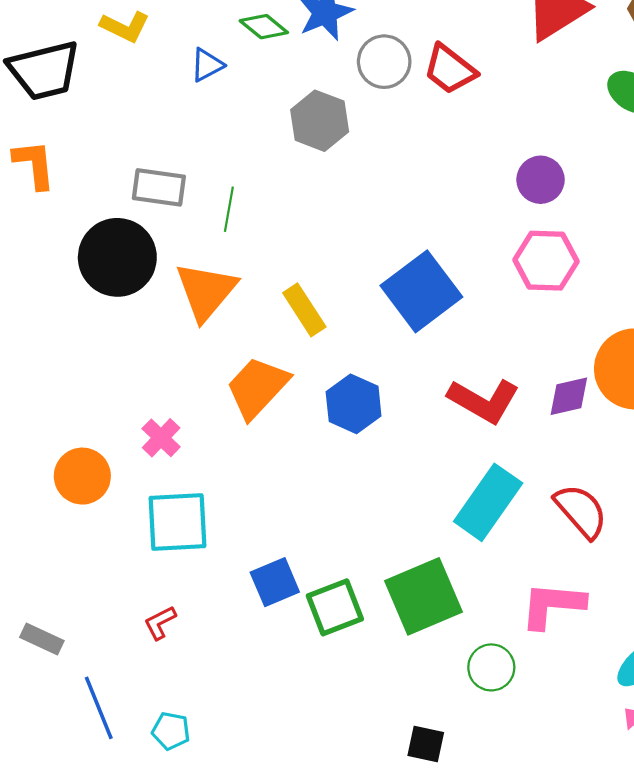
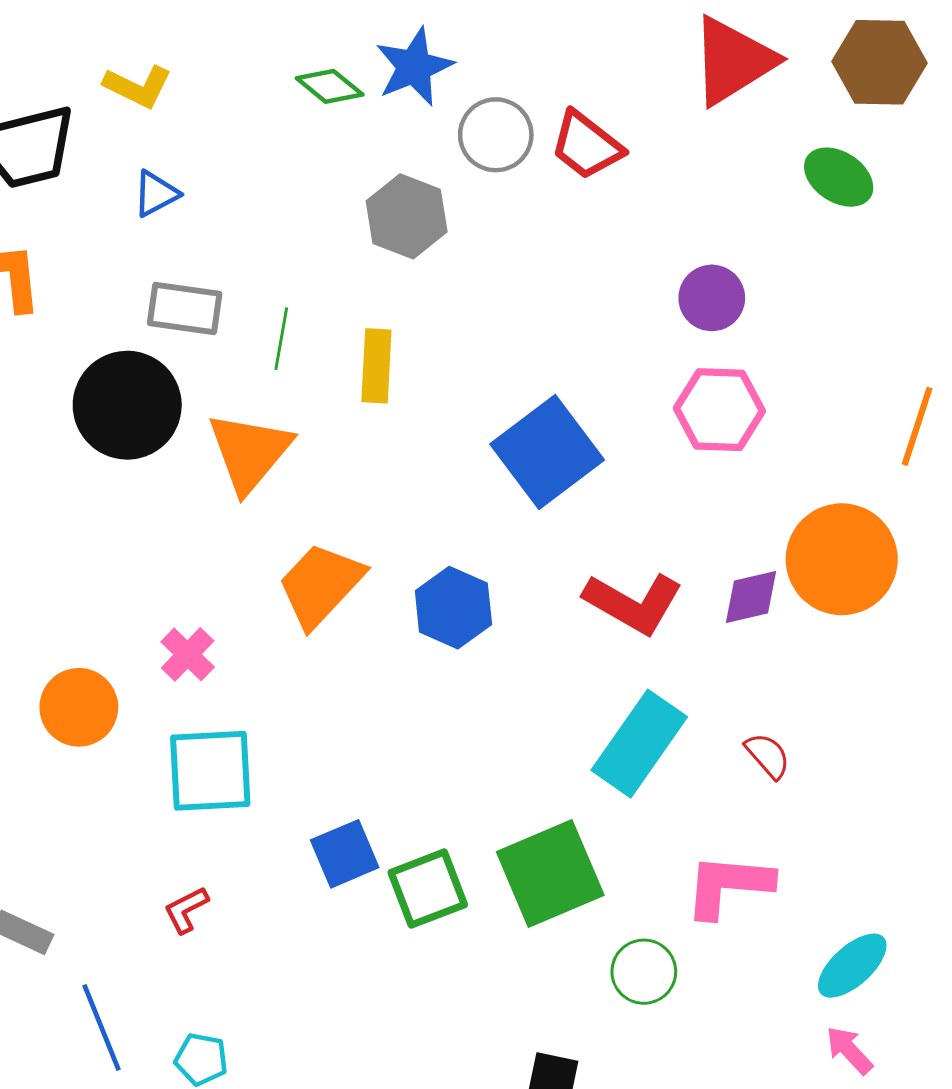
blue triangle: (207, 65) -> (156, 194), moved
yellow rectangle: (304, 310) -> (376, 366), moved, turned 36
red semicircle: (581, 511) -> (768, 756), size x0.6

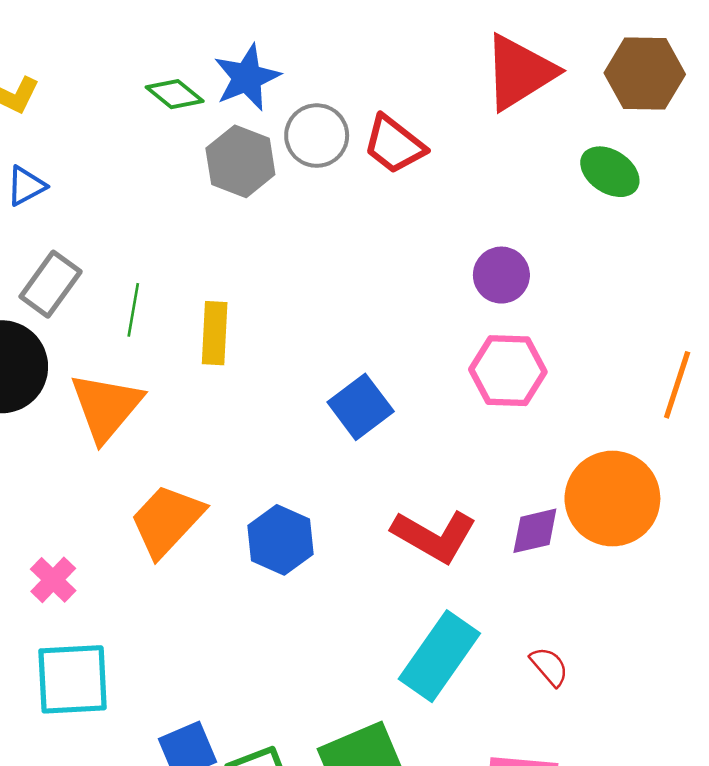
gray hexagon: (407, 216) -> (240, 161), moved
gray rectangle: (185, 308) -> (51, 284), turned -62
blue square: (547, 452) -> (361, 407), size x0.7

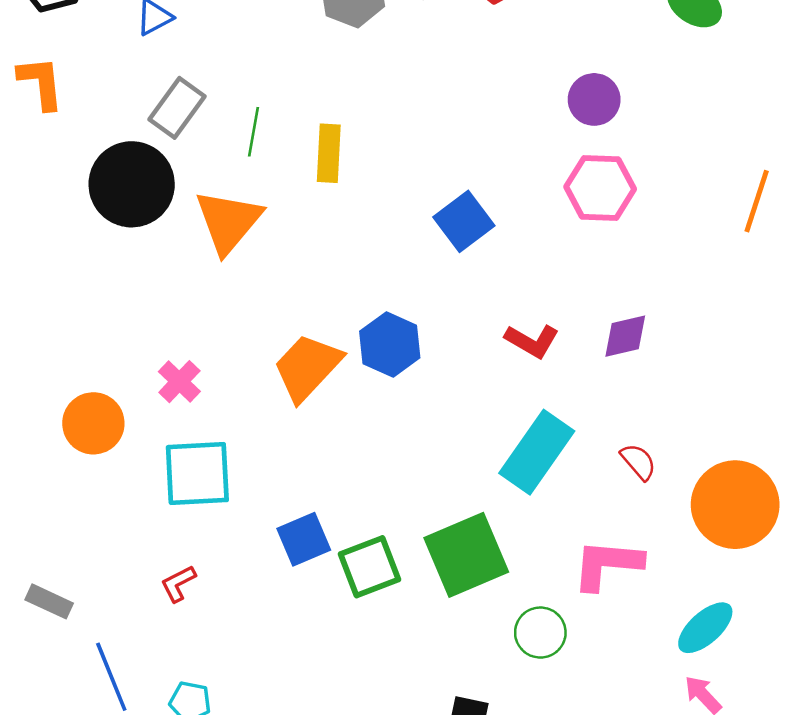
orange circle: (612, 499) -> (735, 505), moved
orange trapezoid: (167, 520) -> (307, 367), moved
red L-shape: (434, 536) -> (532, 341), size x0.7

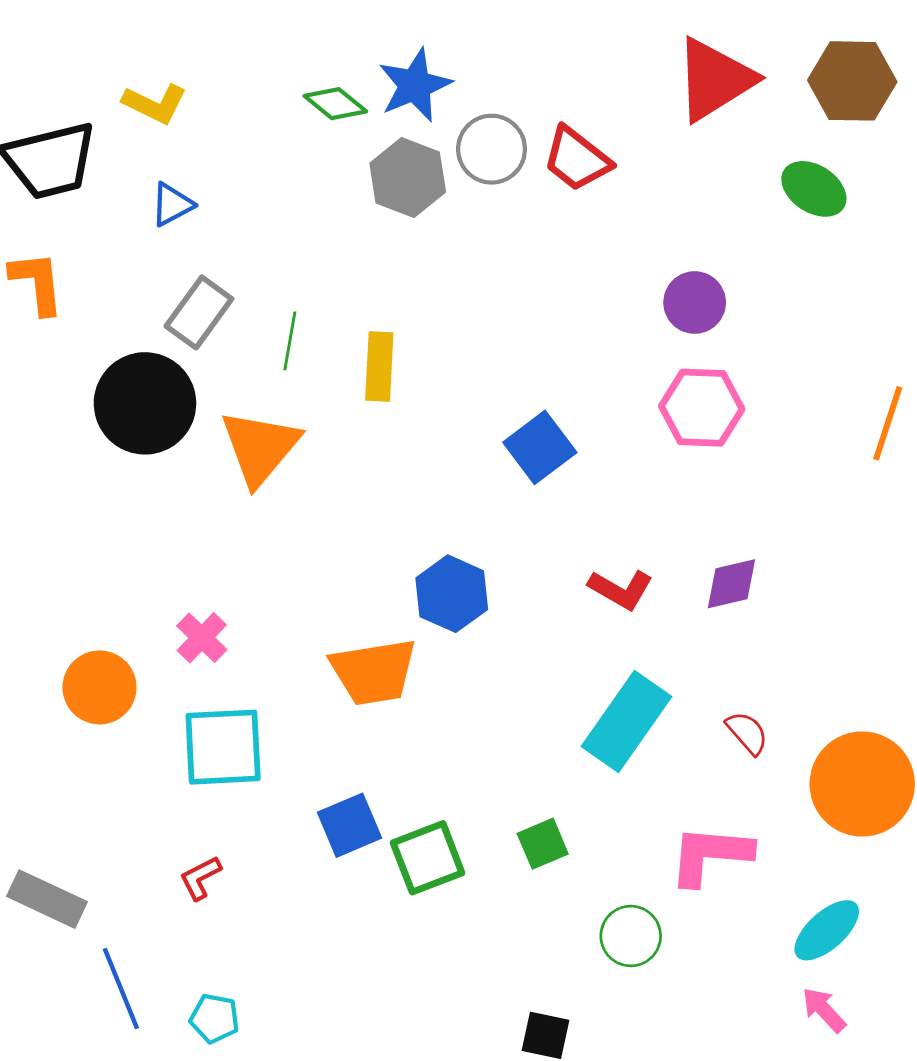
orange trapezoid: (307, 367) -> (374, 672), moved, turned -142
green square: (466, 555) -> (543, 844), size x0.5
gray rectangle: (49, 601) -> (47, 899), size x1.4

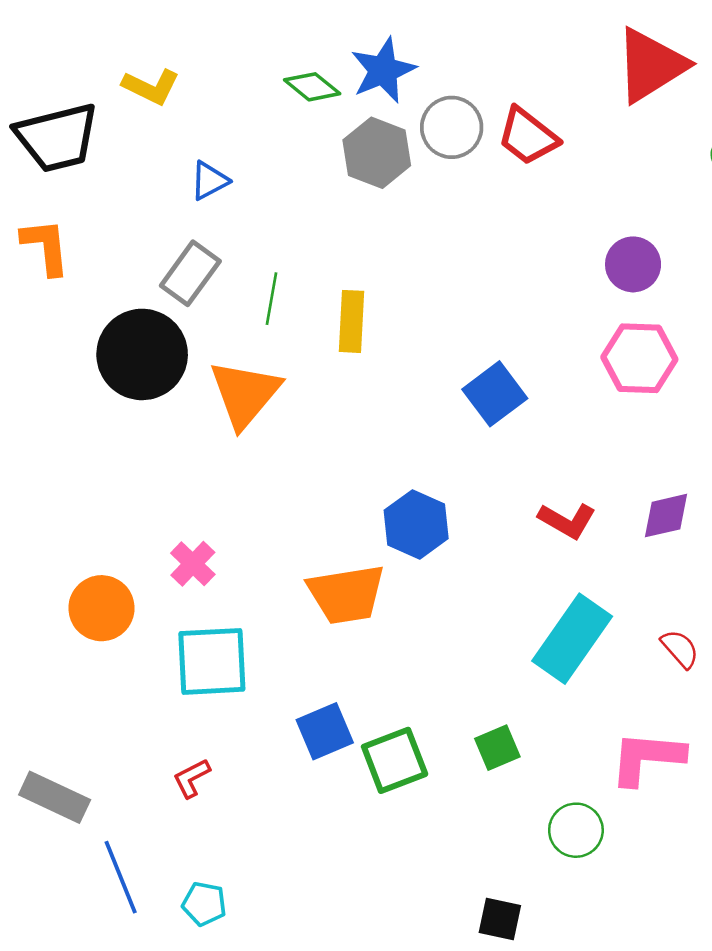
blue triangle: (172, 205) -> (209, 181), moved

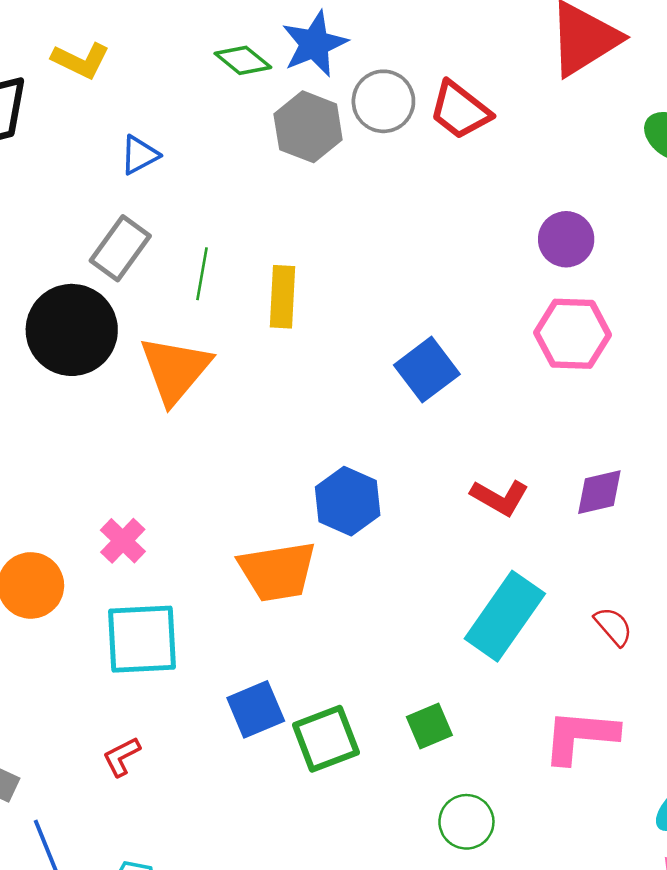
green circle: (576, 830) -> (466, 822), moved

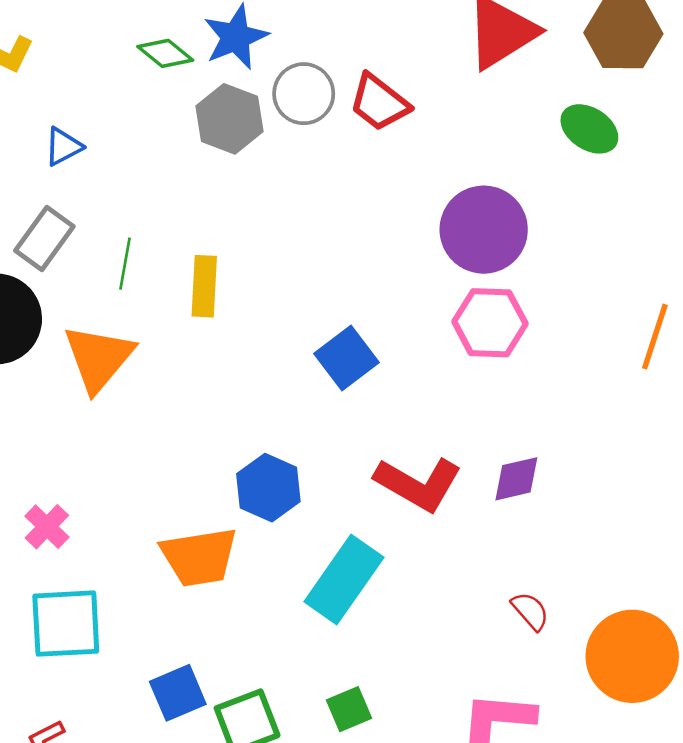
purple circle: (566, 239) -> (484, 230), size x1.6
red L-shape: (500, 497) -> (418, 484), size x1.5
cyan rectangle: (505, 616) -> (344, 580), moved

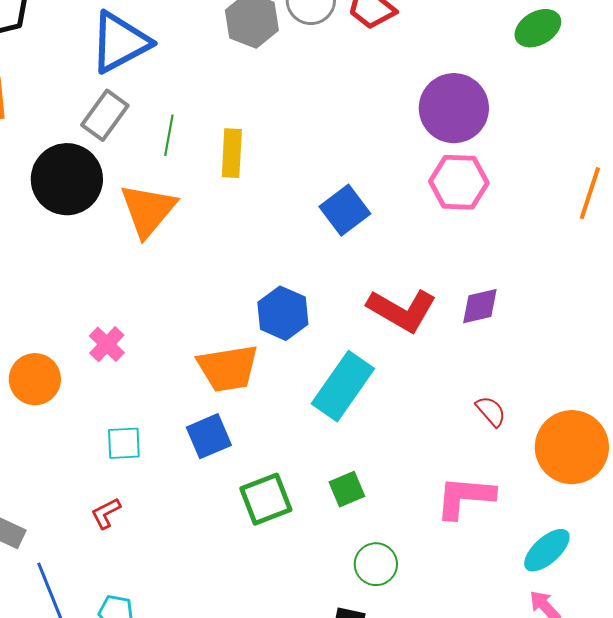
green ellipse: (589, 129) -> (538, 28), turned -63
blue triangle: (63, 147) -> (120, 42), size x2.0
cyan square: (66, 624) -> (124, 443), moved, size x0.6
blue square: (178, 693) -> (209, 436), moved

